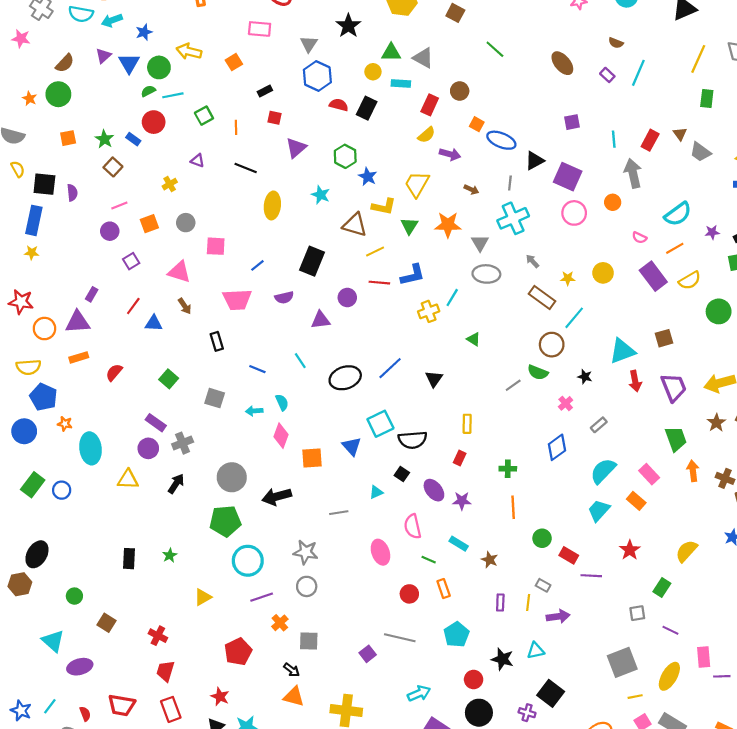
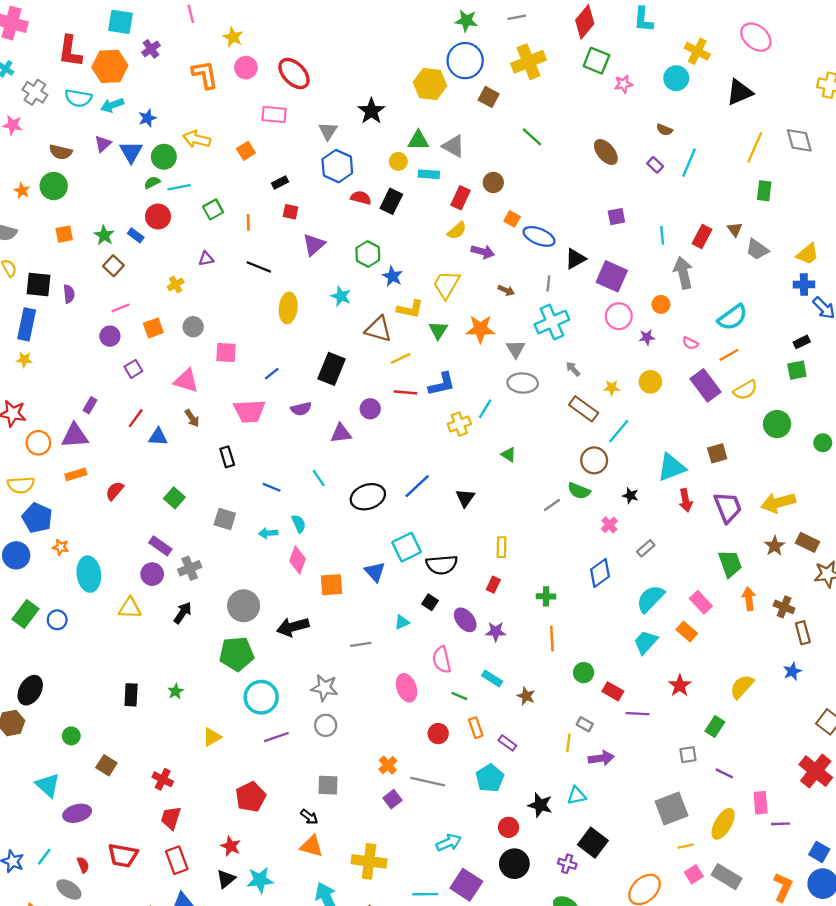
brown semicircle: (65, 63) -> (61, 152), turned 60
purple triangle: (197, 161) -> (206, 259), turned -32
purple star: (712, 232) -> (647, 337), moved
purple rectangle: (500, 602) -> (507, 743), moved, turned -56
orange cross: (280, 623) -> (388, 765), moved

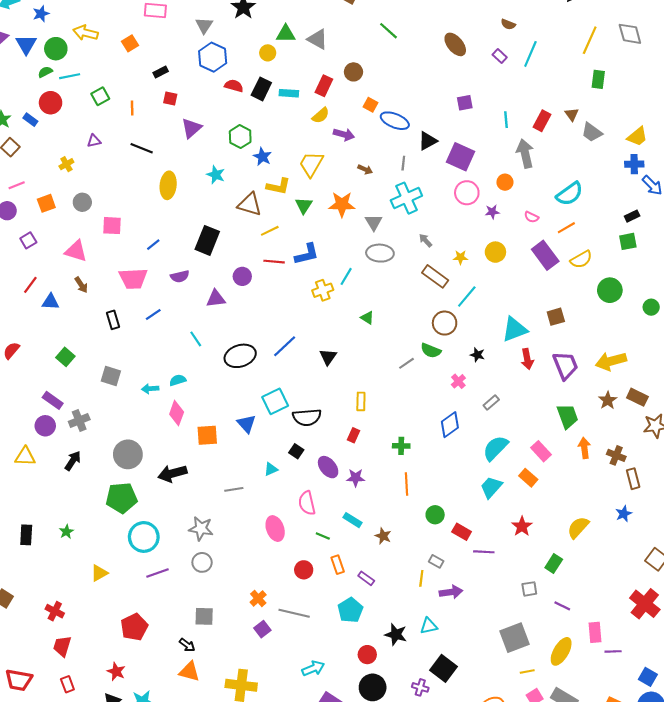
cyan rectangle: (429, 174) -> (289, 93), moved
blue line: (272, 487) -> (153, 315), moved, turned -56
cyan semicircle: (299, 524) -> (178, 380), turned -84
red rectangle: (177, 860) -> (67, 684), size x0.7

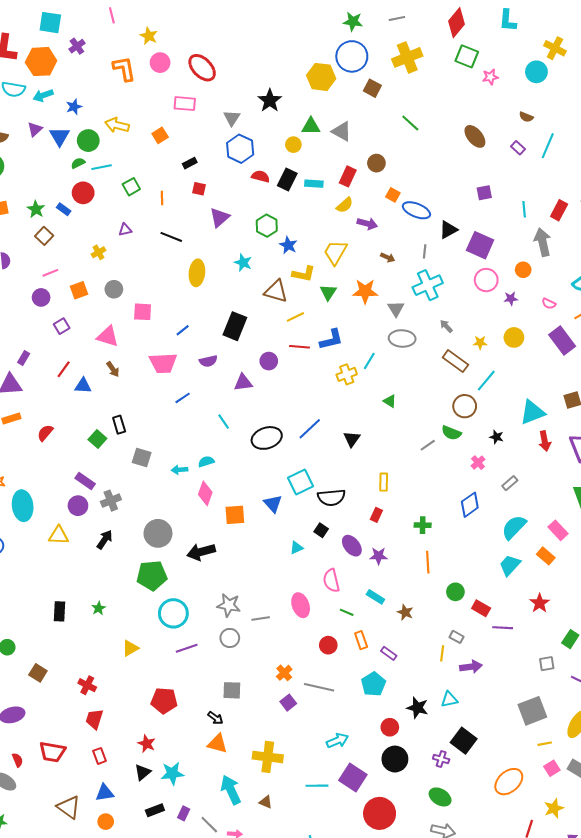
black rectangle: (113, 320) -> (119, 425), moved
gray line: (234, 489) -> (261, 618), moved
red pentagon: (134, 627) -> (164, 701), turned 30

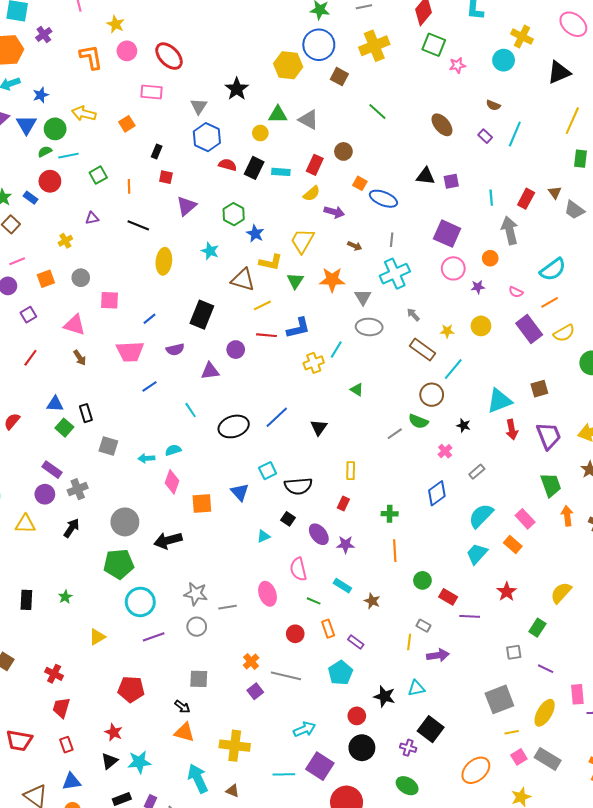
black rectangle: (190, 163) -> (157, 151), turned -40
black triangle: (448, 230) -> (426, 176), moved, turned 36
blue triangle: (83, 386) -> (55, 404), moved
cyan square: (301, 482) -> (268, 471), size x0.7

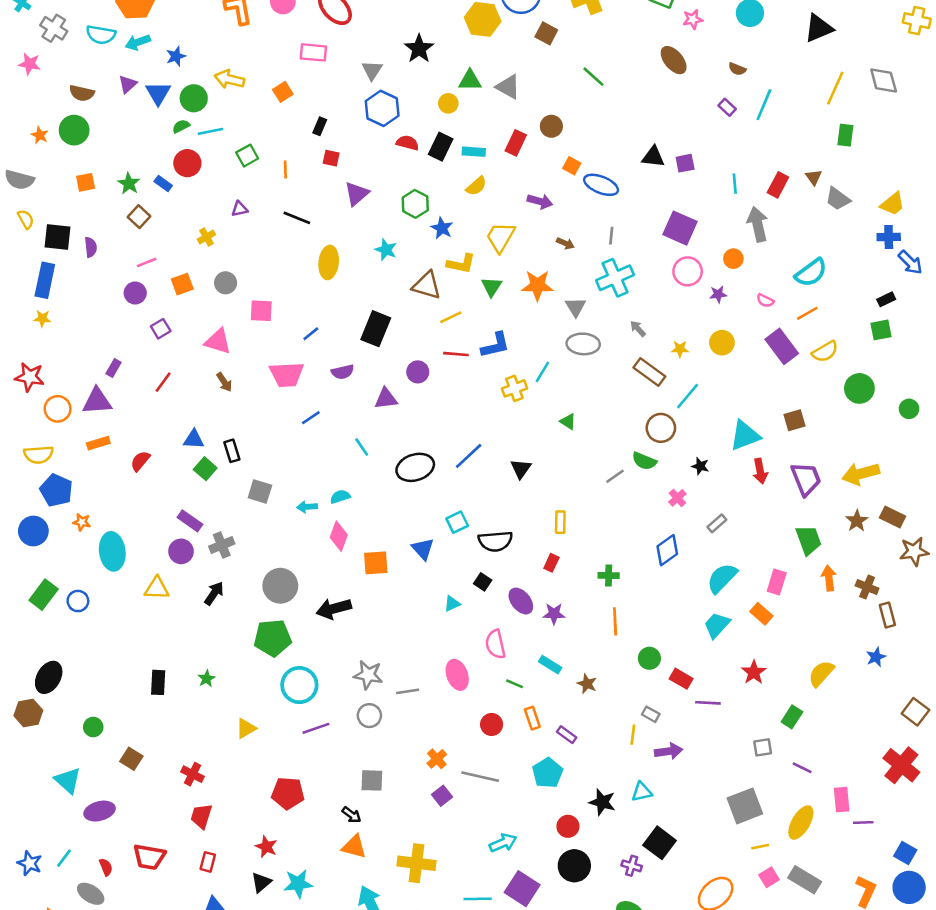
brown ellipse: (442, 125) -> (674, 60), moved
yellow semicircle: (312, 194) -> (476, 186), moved
pink rectangle: (525, 519) -> (777, 582), turned 60
red rectangle: (66, 745) -> (208, 862), turned 35

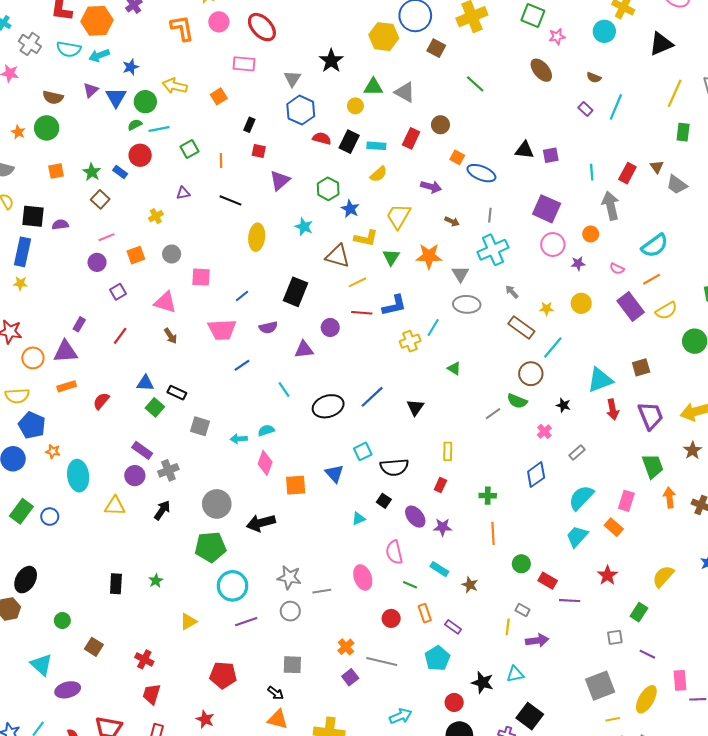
purple semicircle: (91, 247) -> (60, 225), turned -91
black rectangle: (232, 451) -> (177, 393), turned -48

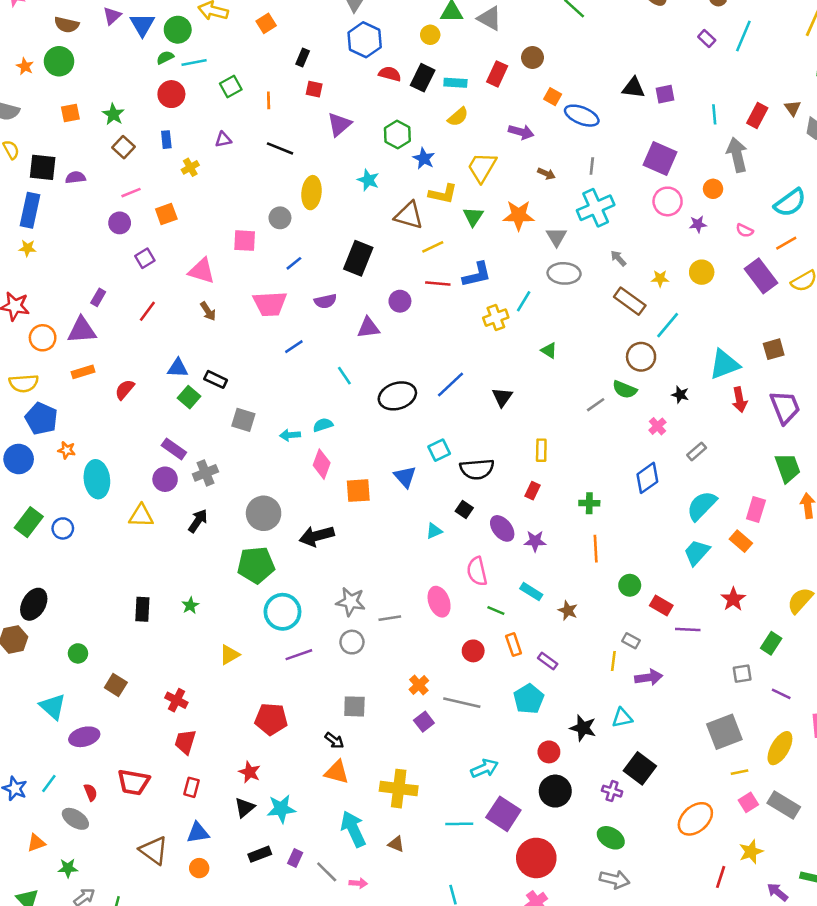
blue rectangle: (120, 172) -> (166, 140), moved, turned 48
gray circle: (172, 254) -> (280, 218), moved

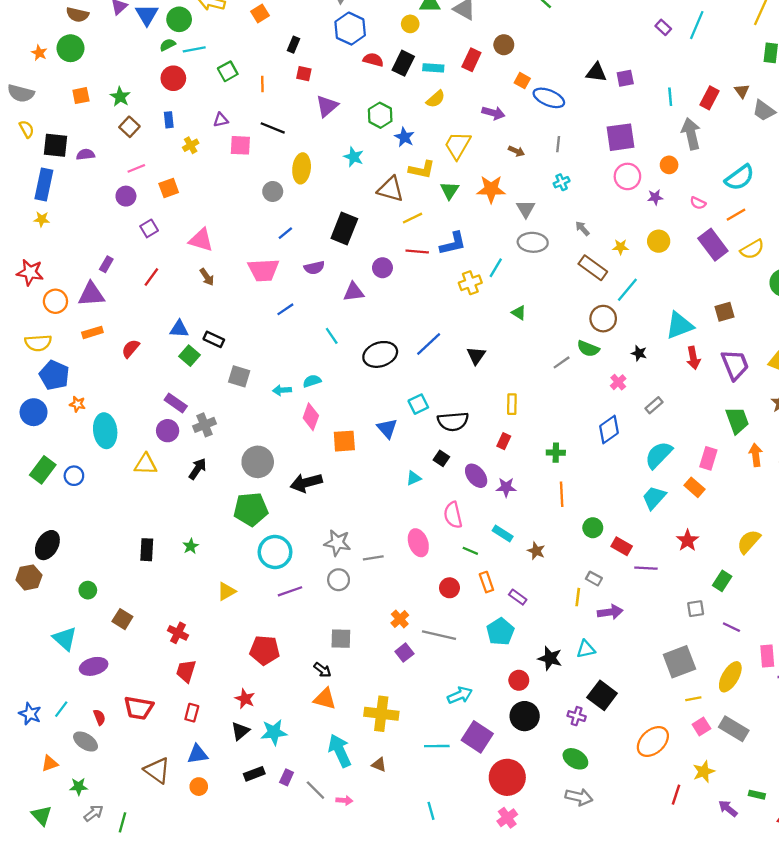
purple square: (660, 158) -> (621, 137), turned -32
cyan cross: (596, 208) -> (562, 182), size x0.5
pink square: (245, 241) -> (240, 145), moved

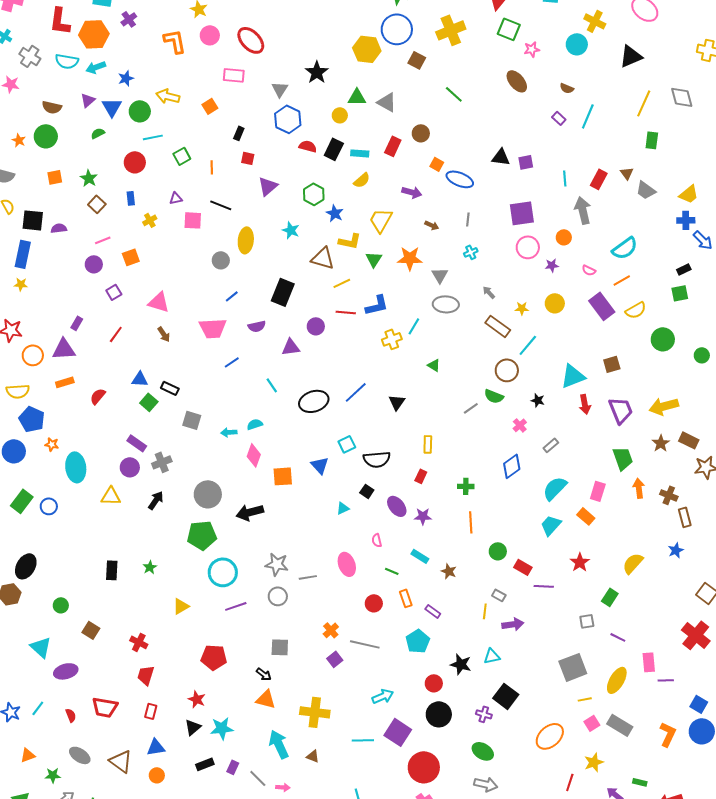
green semicircle: (168, 45) -> (98, 133), moved
pink semicircle: (453, 515) -> (377, 540), size x0.6
gray ellipse: (86, 741) -> (80, 755), moved

